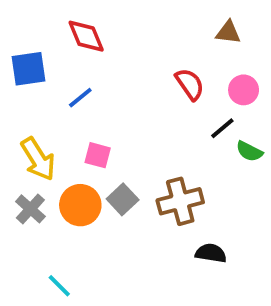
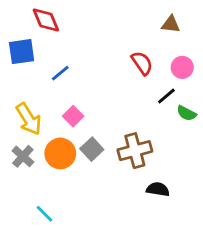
red diamond: (86, 36) -> (46, 20), moved
pink square: (98, 155) -> (73, 116), turned 30

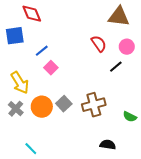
brown triangle: (171, 24) -> (119, 17), size x1.6
green semicircle: (187, 113) -> (130, 117), moved
pink square: (73, 116) -> (51, 68), moved
black semicircle: (158, 189) -> (108, 145), moved

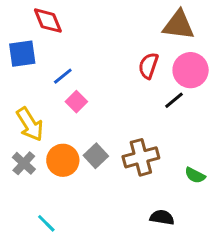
red semicircle: (99, 44) -> (148, 66), turned -126
pink circle: (127, 47) -> (191, 70), size x1.5

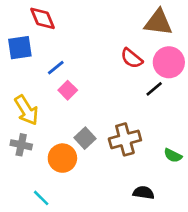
red semicircle: (148, 66) -> (132, 58), turned -70
orange circle: (63, 160) -> (62, 158), moved
gray cross: (24, 163) -> (21, 145), turned -30

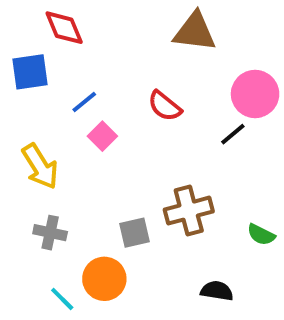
brown triangle: (158, 22) -> (195, 32), moved
red semicircle: (132, 58) -> (165, 106), moved
gray square: (85, 138) -> (134, 233), moved, turned 30
gray cross: (21, 145) -> (50, 233), moved
orange circle: (62, 158) -> (104, 279), moved

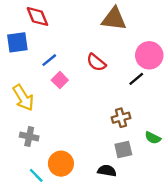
brown cross: (189, 211) -> (121, 118), moved, size x0.7
gray square: (134, 233) -> (123, 149), moved
black semicircle: (217, 291) -> (107, 171), moved

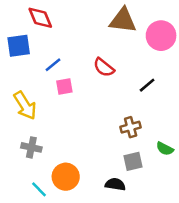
pink circle: (149, 55) -> (161, 36), moved
pink square: (60, 80) -> (64, 86), turned 35

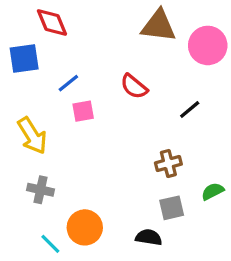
green semicircle: (165, 149) -> (213, 191), turned 126

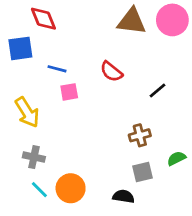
pink circle: (208, 45) -> (172, 20), moved
blue line: (68, 83) -> (57, 69), turned 54
cyan line: (50, 244) -> (39, 190), moved

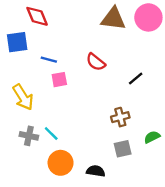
cyan line: (39, 190) -> (51, 134), moved
black semicircle: (123, 196) -> (96, 171), moved

